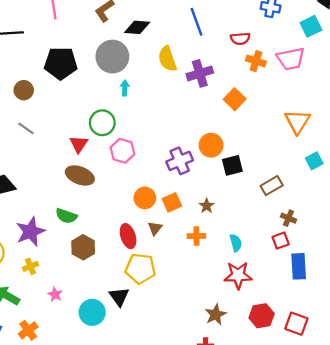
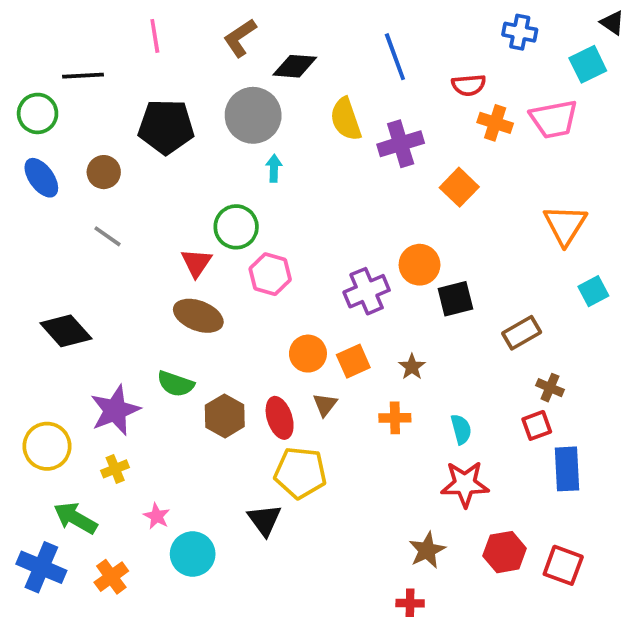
brown hexagon: (83, 247) -> (225, 416), moved
cyan circle: (92, 312) -> (193, 554), moved

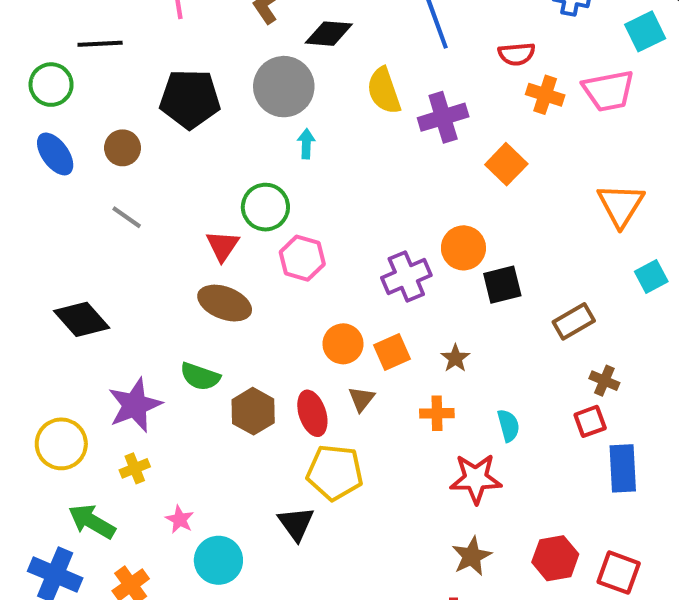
red star: (465, 484) -> (476, 479), moved

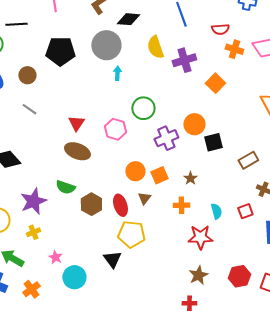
green circle: (265, 207) -> (143, 108), moved
red square: (590, 421) -> (245, 211), moved

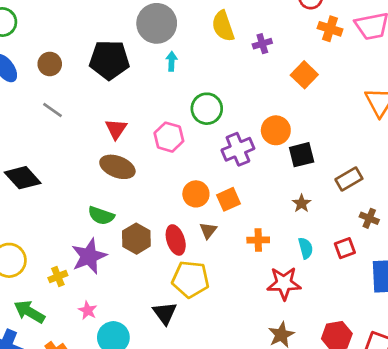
black pentagon: (60, 51) -> (109, 60), moved
purple cross: (184, 60) -> (262, 44), size x0.6
brown star: (190, 178) -> (302, 203), moved
purple star: (33, 201) -> (89, 256), moved

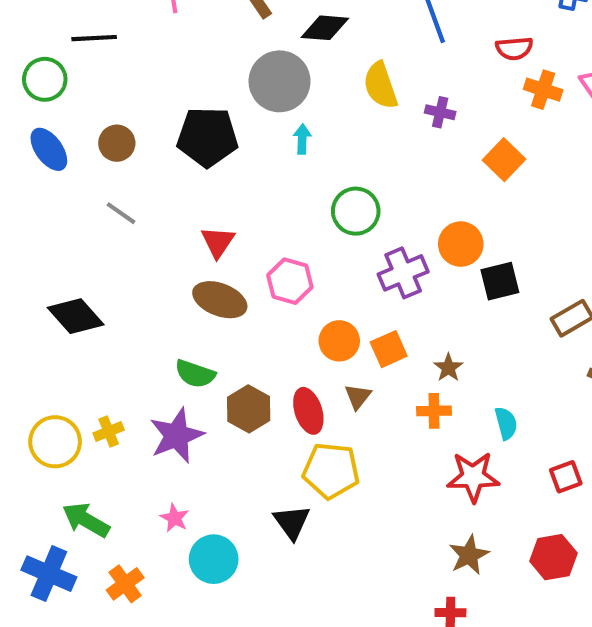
purple cross: (262, 44) -> (440, 112), turned 30
pink hexagon: (169, 137) -> (290, 281), moved
brown star: (302, 203) -> (448, 368), moved
red square: (345, 248) -> (566, 477), moved
yellow cross: (58, 277) -> (109, 431), moved

